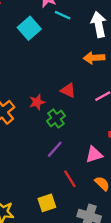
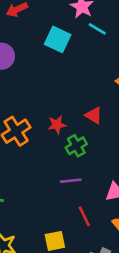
cyan square: (29, 28) -> (58, 39), turned -30
purple line: (55, 149) -> (71, 181), turned 36

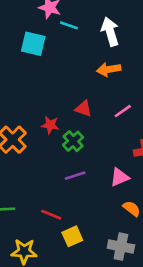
red star: (57, 125) -> (50, 125), turned 30
red line: (84, 216) -> (51, 215), moved, turned -30

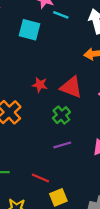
red triangle: (83, 109) -> (71, 87), size x1.5
red star: (50, 125) -> (40, 85), moved

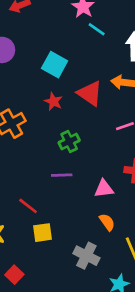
cyan square: (30, 30) -> (55, 65), moved
red triangle: (71, 87) -> (90, 93), moved

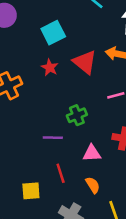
cyan square: (55, 65) -> (53, 33), turned 30
green cross: (69, 141) -> (77, 115), moved
red line: (28, 206) -> (61, 173), moved, turned 30

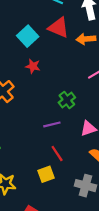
red triangle: (85, 62) -> (58, 28), moved
red line: (61, 173) -> (57, 153), moved

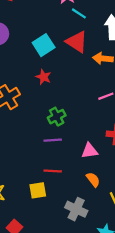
green cross: (67, 100) -> (57, 117), moved
red line: (57, 153) -> (53, 171), turned -63

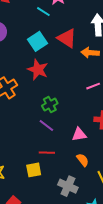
cyan line: (79, 13) -> (43, 12), moved
red star: (44, 77) -> (38, 70), size x1.5
purple line: (53, 140) -> (46, 125), turned 42

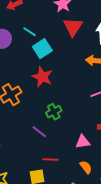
cyan line: (43, 12) -> (29, 32), moved
red triangle: (67, 38) -> (73, 27), moved, turned 30
purple line: (46, 125) -> (39, 132), moved

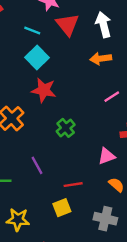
cyan line: (29, 32) -> (32, 31), moved
purple line: (39, 132) -> (37, 165), moved, turned 35

